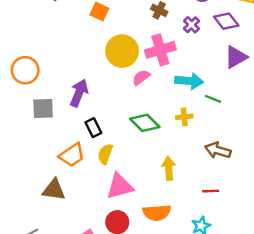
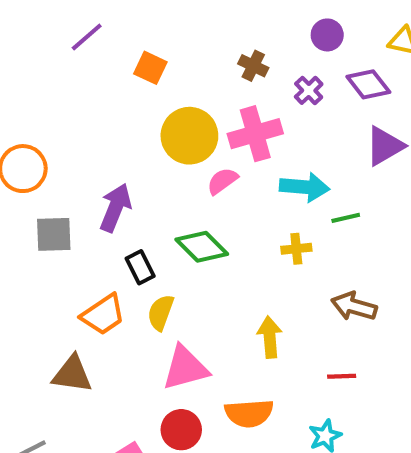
green line: (213, 99) -> (346, 218), turned -35
green diamond: (145, 123) -> (202, 247), moved

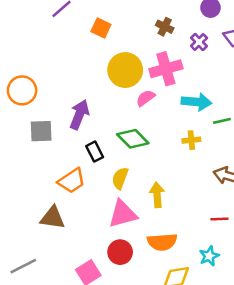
yellow semicircle: (161, 312) -> (120, 178), moved
yellow arrow: (270, 337) -> (157, 195), moved

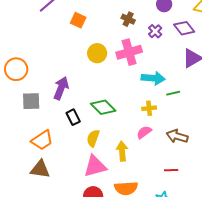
yellow circle: (125, 70) -> (97, 53), size x0.7
pink semicircle: (146, 98) -> (144, 132), moved
orange trapezoid: (72, 181) -> (42, 140), moved

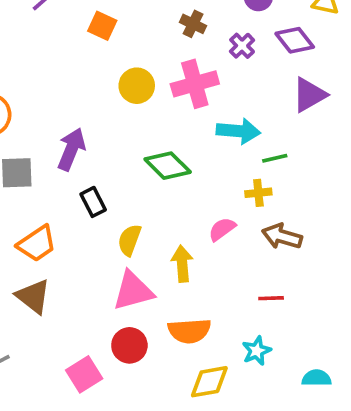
green diamond: (103, 107) -> (168, 166), moved
yellow cross: (149, 108) -> (258, 193), moved
brown triangle: (40, 169) -> (33, 296), turned 30

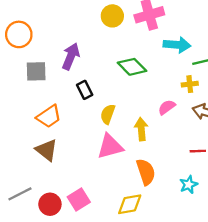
orange semicircle: (189, 331) -> (146, 172), turned -104
red circle: (129, 345) -> (50, 204), moved
yellow diamond: (209, 382) -> (130, 204), moved

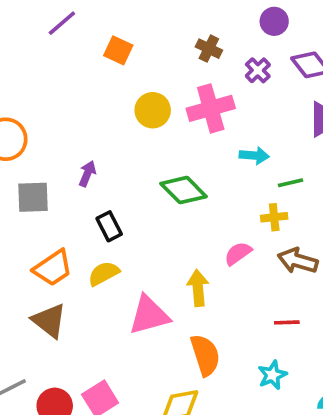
cyan arrow: (177, 45) -> (254, 156), size x0.7
purple arrow: (71, 56) -> (87, 174), size x0.6
yellow semicircle: (108, 114) -> (104, 273), moved, turned 42

